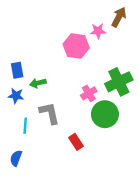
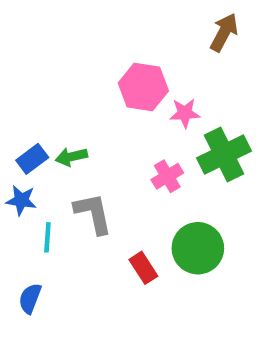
pink star: (98, 31) -> (185, 113), moved
blue rectangle: (17, 70) -> (32, 159), moved, turned 63
blue star: (16, 96) -> (21, 200), moved
green circle: (105, 114) -> (198, 248), moved

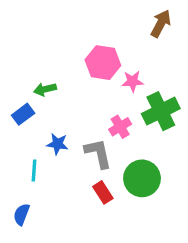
green arrow: (71, 157) -> (45, 89), moved
blue star: (21, 200) -> (57, 144), moved
gray L-shape: (93, 213) -> (98, 153), moved

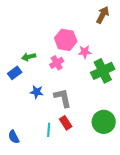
pink cross: (120, 127) -> (57, 63), moved
cyan line: (34, 171) -> (49, 130), moved
green circle: (142, 178) -> (104, 122), moved
blue semicircle: (22, 214) -> (14, 137), turned -48

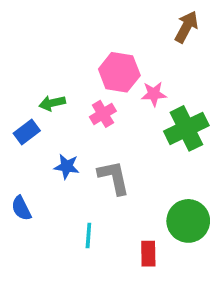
red rectangle: (66, 123) -> (148, 254), moved, turned 32
blue semicircle: (14, 137) -> (21, 208), moved

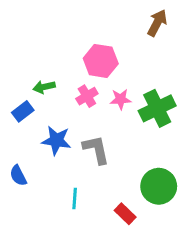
pink star: (154, 94) -> (121, 99), moved
blue star: (67, 167) -> (56, 140), size x1.4
red rectangle: (148, 254) -> (125, 214), turned -45

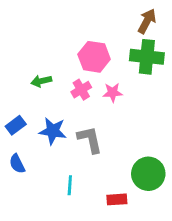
green cross: (157, 108) -> (147, 57), moved, turned 32
blue rectangle: (23, 111) -> (16, 125), moved
red rectangle: (125, 214) -> (117, 199), turned -48

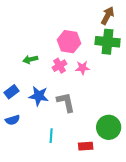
blue semicircle: (17, 164) -> (13, 120), turned -80

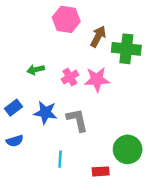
brown arrow: (108, 16) -> (98, 37), moved
pink hexagon: (69, 42) -> (66, 19), moved
pink star: (82, 68) -> (97, 79), size x1.5

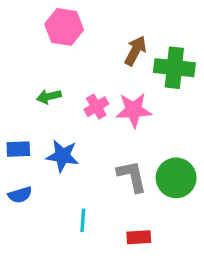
pink hexagon: (66, 19) -> (64, 27), moved
blue rectangle: (13, 108) -> (18, 149), turned 35
gray L-shape: (77, 120) -> (132, 176), moved
green circle: (128, 149) -> (176, 178), moved

